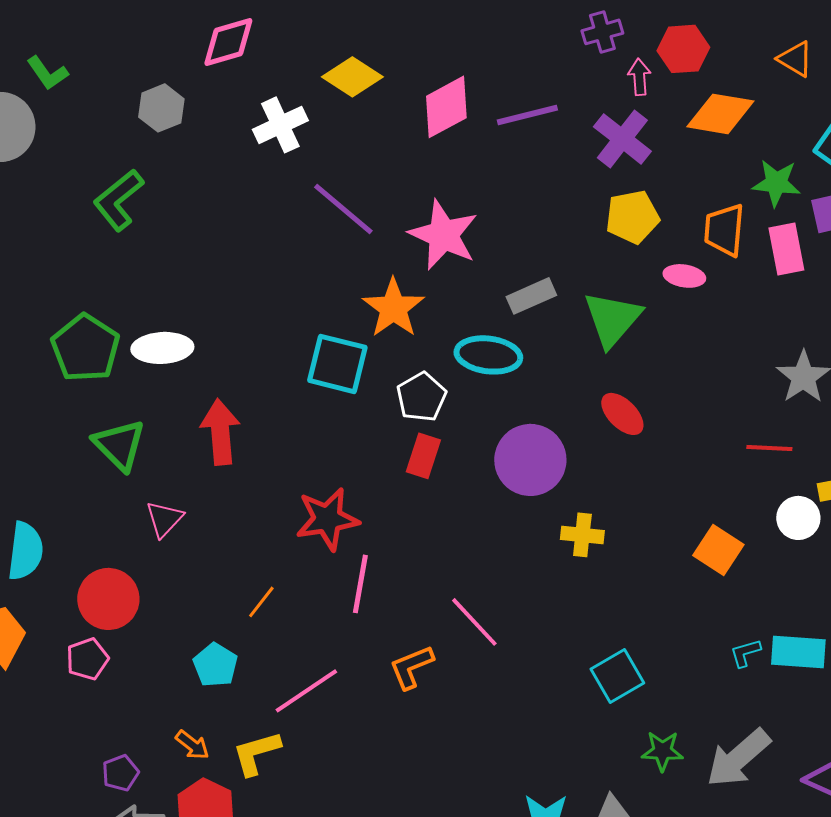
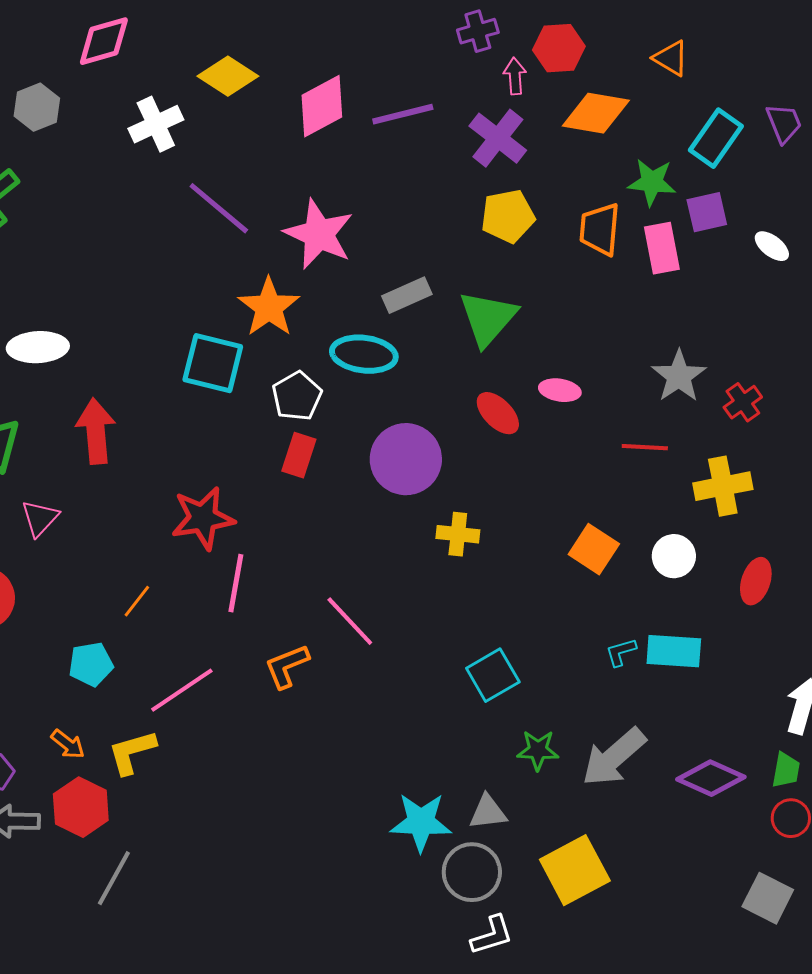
pink ellipse: (684, 276) -> (560, 390), moved
white circle: (798, 518) -> (674, 556), moved
cyan pentagon: (215, 665) -> (91, 664), turned 30

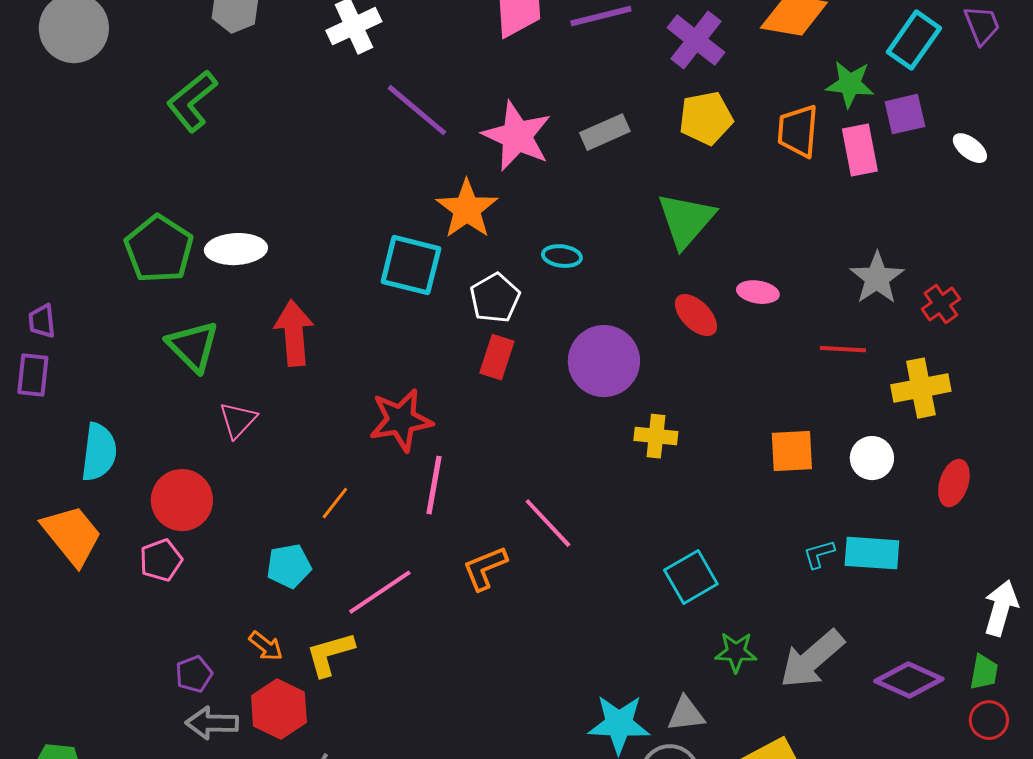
gray rectangle: (407, 295) -> (605, 132), moved
cyan ellipse: (364, 354) -> (562, 256), size x0.6
orange square: (594, 549) -> (792, 451), turned -36

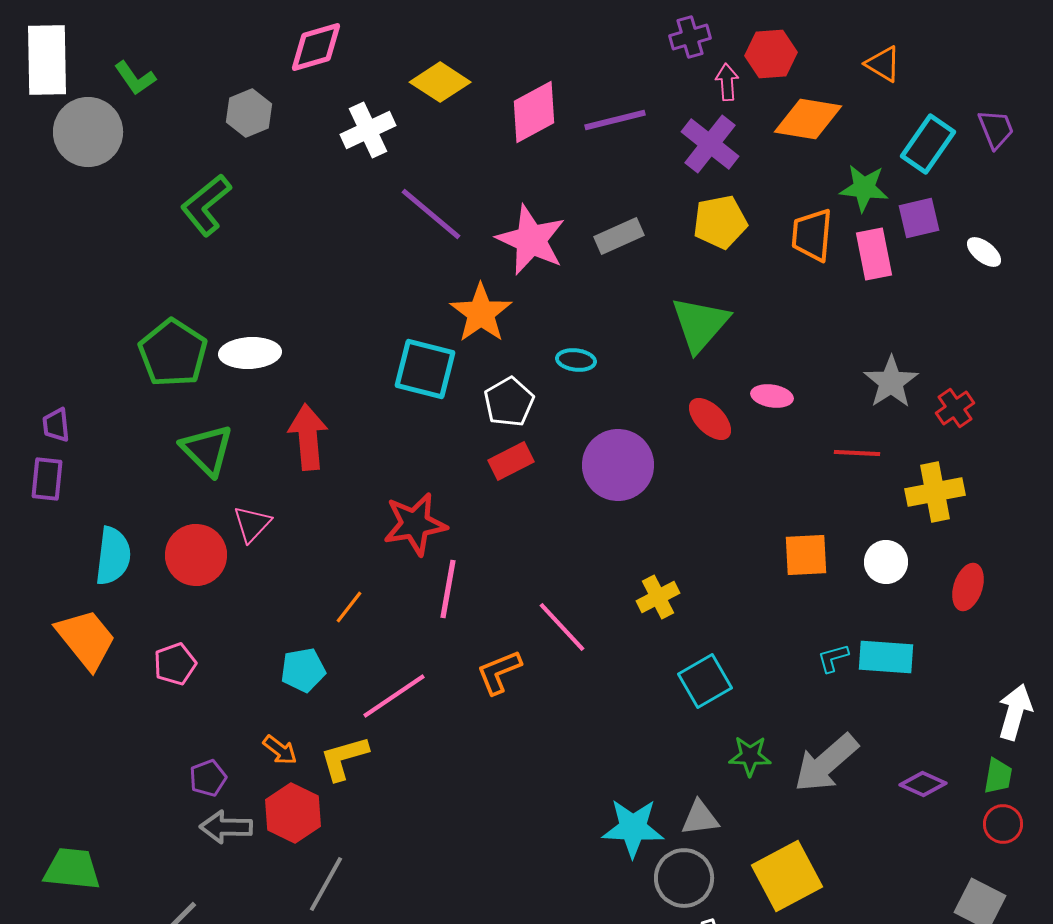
red rectangle: (497, 357) -> (511, 461), turned 45
yellow cross: (656, 436) -> (658, 597), moved, turned -33
red circle: (182, 500) -> (196, 555), moved
purple diamond: (909, 680) -> (923, 784), size x0.7

